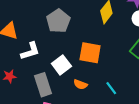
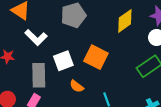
white L-shape: (30, 51) -> (36, 37), turned 45

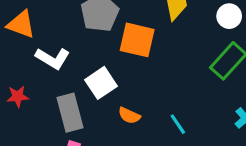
orange square: (96, 57) -> (137, 40), moved

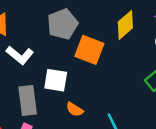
white square: (101, 83) -> (56, 80), turned 35

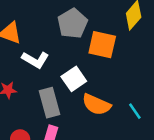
white square: (56, 80) -> (74, 79), turned -35
orange semicircle: (75, 109) -> (96, 105), size x1.6

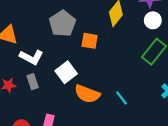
orange square: (102, 45) -> (90, 41), size x0.7
gray rectangle: (50, 103) -> (33, 82), moved, size x0.6

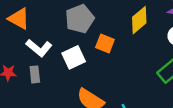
white square: (66, 72) -> (74, 57), moved

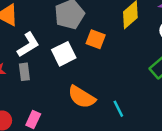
white L-shape: (39, 48) -> (28, 45), turned -70

